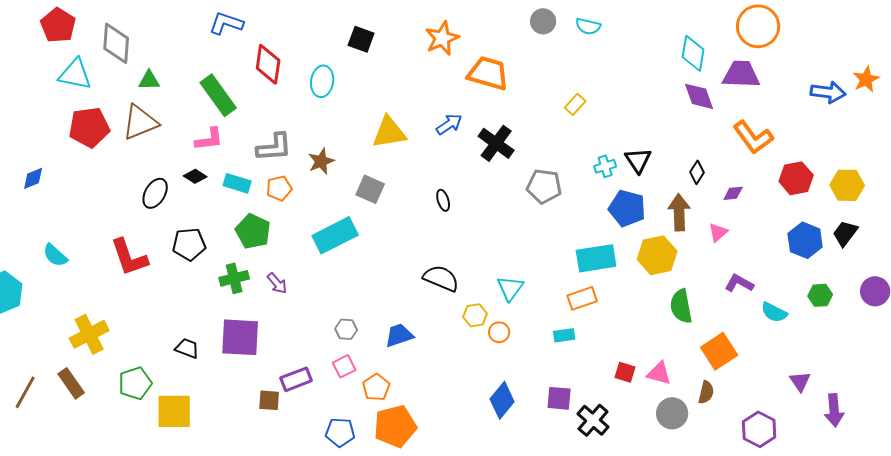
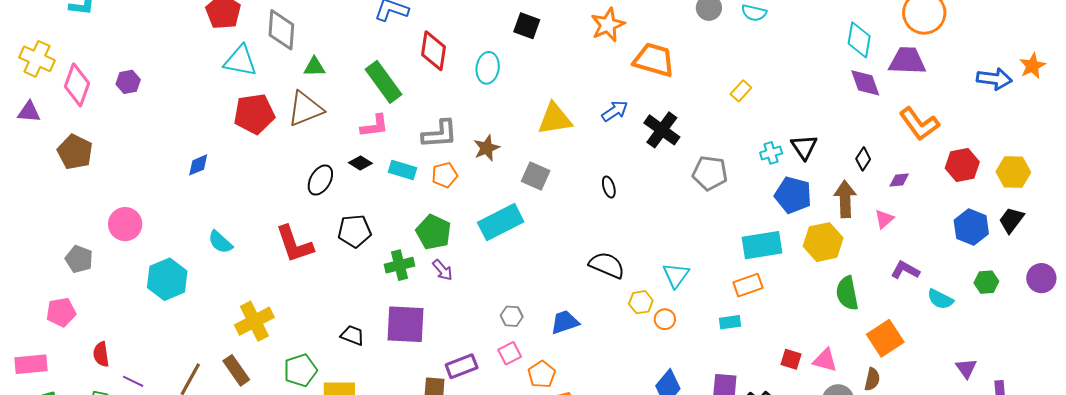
green pentagon: (253, 231) -> (434, 232), moved

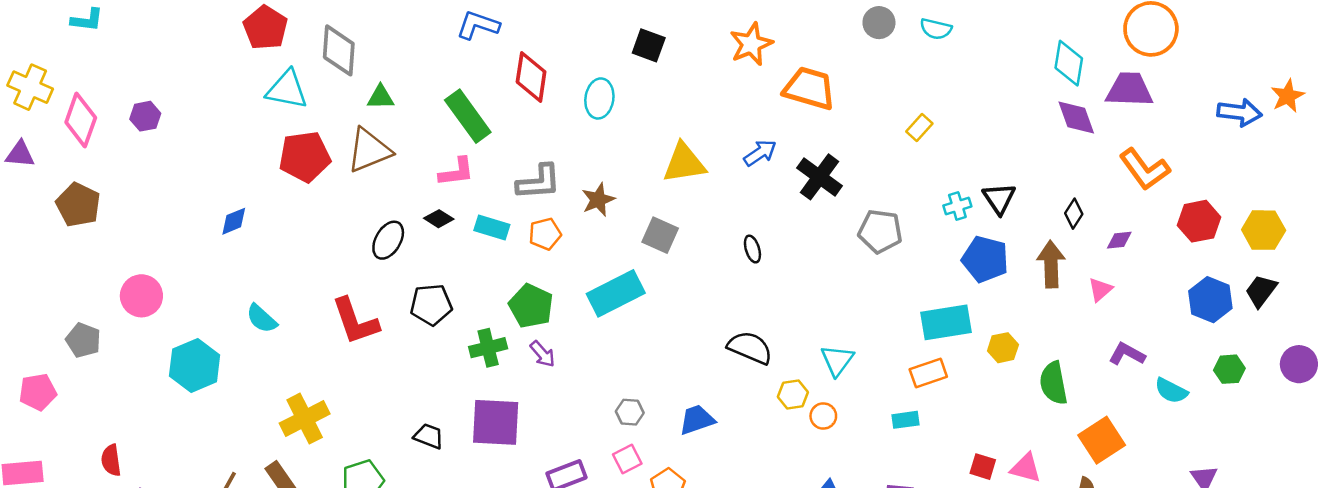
yellow hexagon: (823, 242) -> (1003, 348), moved, size x0.6
pink pentagon: (61, 312) -> (38, 392), moved

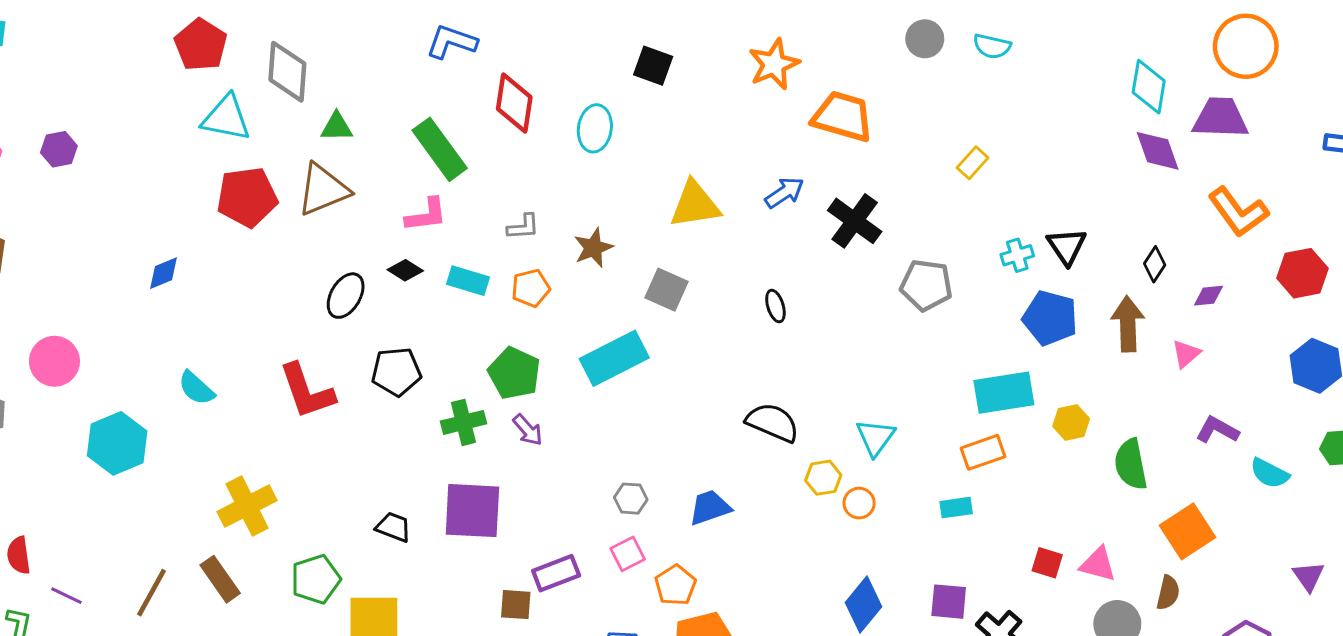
gray L-shape: (539, 182) -> (523, 227), size x0.6

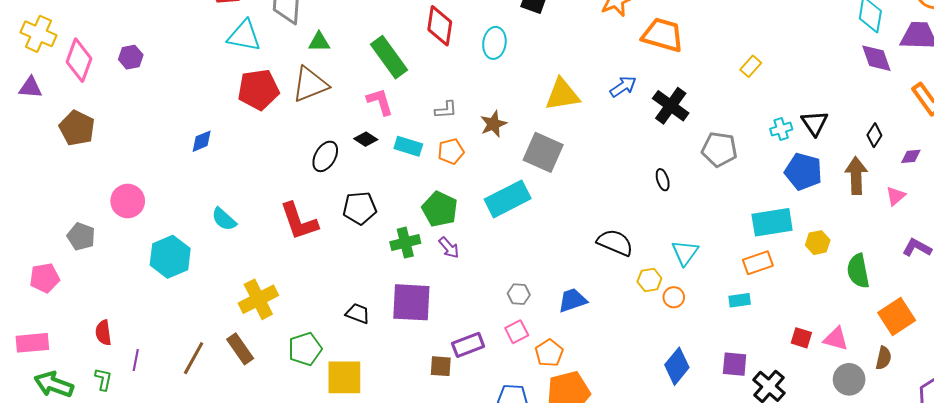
pink L-shape: (426, 215) -> (380, 102), turned -100
gray square: (667, 290) -> (543, 152), size x1.4
black ellipse: (775, 306) -> (663, 180), moved
purple line: (66, 596) -> (136, 360), turned 75

